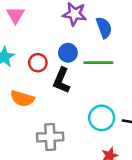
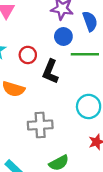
blue circle: (68, 53) -> (63, 37), moved

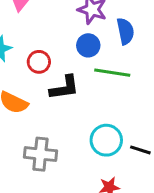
black L-shape: (50, 72) -> (64, 88), turned -130

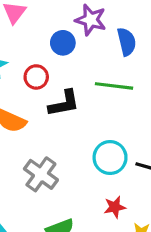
blue circle: (88, 45) -> (63, 43), moved
gray cross: (40, 154) -> (41, 174), turned 32

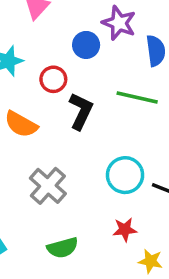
black L-shape: (64, 103) -> (81, 111), turned -60

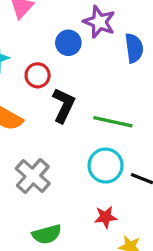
green line: (137, 98) -> (113, 122), moved

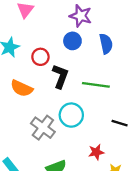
blue circle: (68, 43) -> (72, 41), moved
blue semicircle: (134, 48) -> (106, 44), moved
cyan circle: (106, 166) -> (71, 115), moved

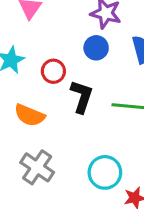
cyan circle: (71, 115) -> (105, 172), moved
gray cross: (43, 128) -> (37, 167), moved

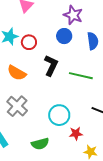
red circle: (53, 71) -> (29, 42), moved

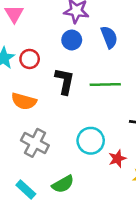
green semicircle: (40, 144) -> (63, 184), moved

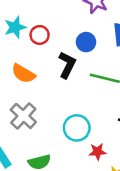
blue circle: (72, 40) -> (86, 42), moved

